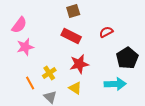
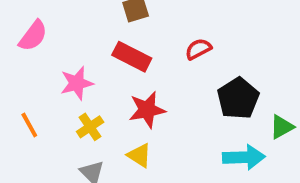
pink star: (25, 47) -> (77, 83), moved
orange line: (30, 83) -> (29, 125), moved
cyan arrow: (115, 84) -> (244, 157), moved

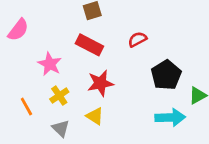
pink star: (77, 83) -> (50, 64), turned -30
orange line: (29, 125) -> (26, 106), moved

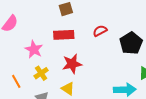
red rectangle: (89, 45) -> (64, 35), turned -30
black pentagon: (166, 75) -> (131, 43), moved

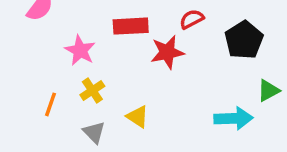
red star: (72, 64) -> (167, 52), moved
orange line: (16, 81) -> (51, 104), turned 48

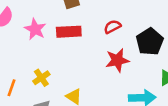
pink star: (80, 50) -> (35, 29), moved
red star: (167, 52) -> (117, 60), moved

